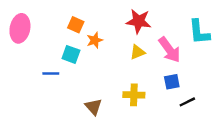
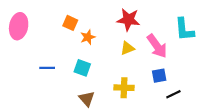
cyan square: (71, 54) -> (82, 68), moved

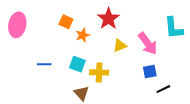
red star: (128, 20) -> (108, 19), moved, turned 30
yellow cross: (124, 88) -> (99, 72), moved

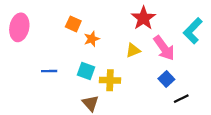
red star: (108, 19) -> (143, 18), moved
cyan L-shape: (174, 28) -> (193, 31), turned 50
blue square: (150, 71) -> (166, 79), turned -32

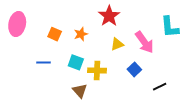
red star: (143, 18) -> (109, 16), moved
orange square: (73, 24) -> (55, 34), moved
cyan L-shape: (193, 31) -> (170, 27), turned -50
blue square: (166, 79) -> (134, 69), moved

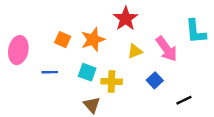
pink ellipse: (17, 24) -> (18, 50), moved
orange star: (81, 34) -> (93, 40), size x1.5

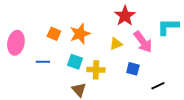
red star: (126, 19) -> (125, 16), moved
cyan L-shape: (196, 31) -> (168, 27), turned 95
blue square: (155, 80) -> (133, 69), turned -32

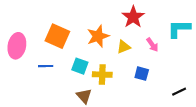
orange square: (54, 34) -> (57, 36), size x1.6
orange star: (80, 34) -> (98, 36), moved
pink arrow: (143, 42) -> (152, 45), size x0.6
black line: (158, 86) -> (179, 92), moved

